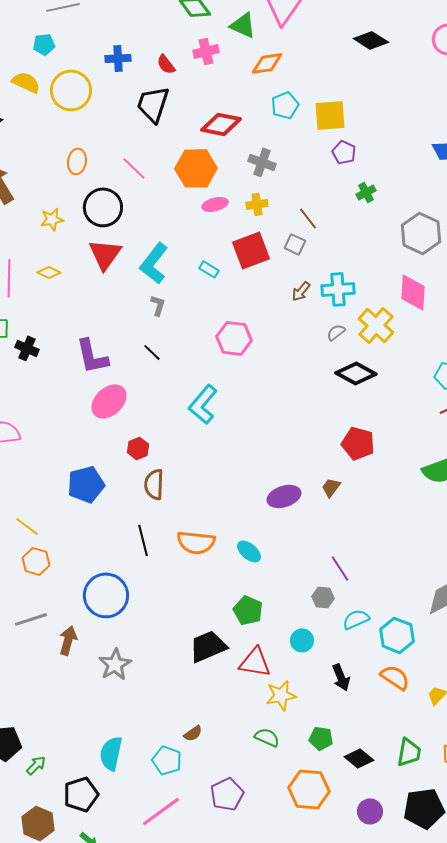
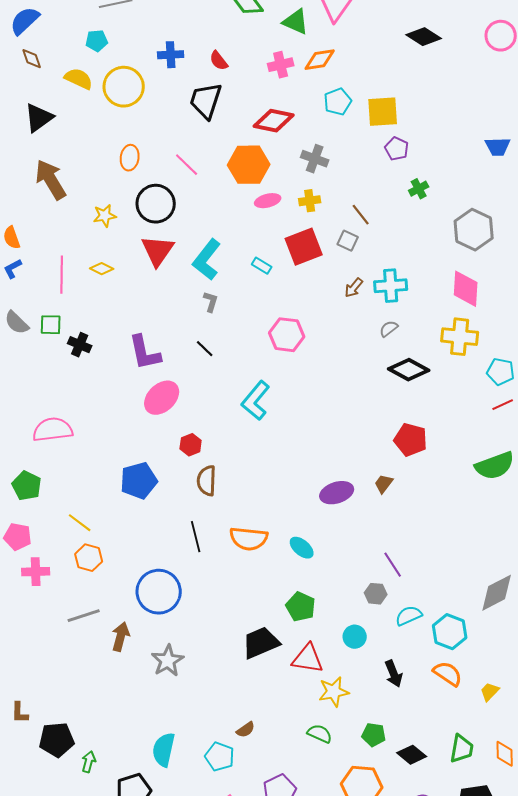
pink cross: (206, 51) -> (281, 65), moved
yellow cross: (376, 325) -> (460, 337), moved, turned -36
green arrow: (36, 765) -> (89, 762), turned -30

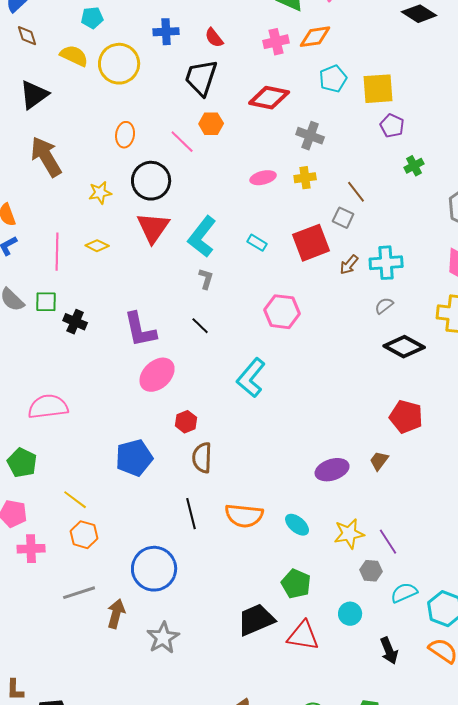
orange hexagon: (249, 165) -> (211, 124), moved, size x0.6
red square: (304, 247) -> (311, 243), moved
yellow star: (334, 692) -> (349, 534), moved

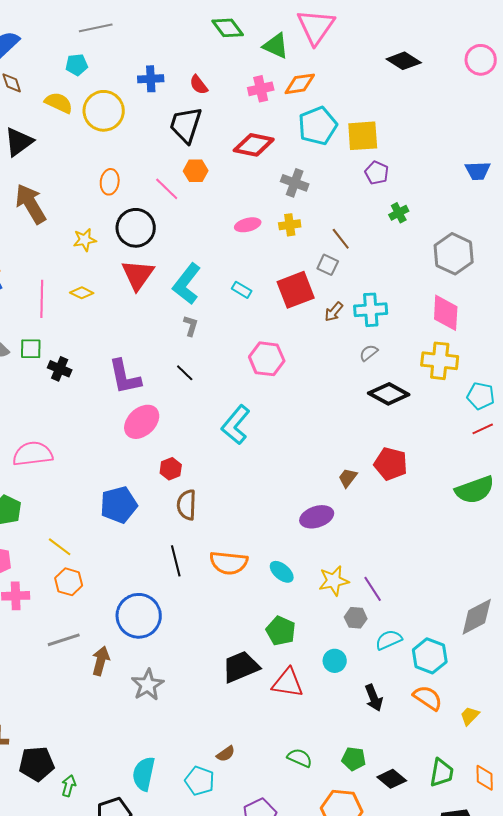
cyan pentagon: (333, 79) -> (318, 126), size x1.4
brown trapezoid: (379, 461) -> (348, 478), moved

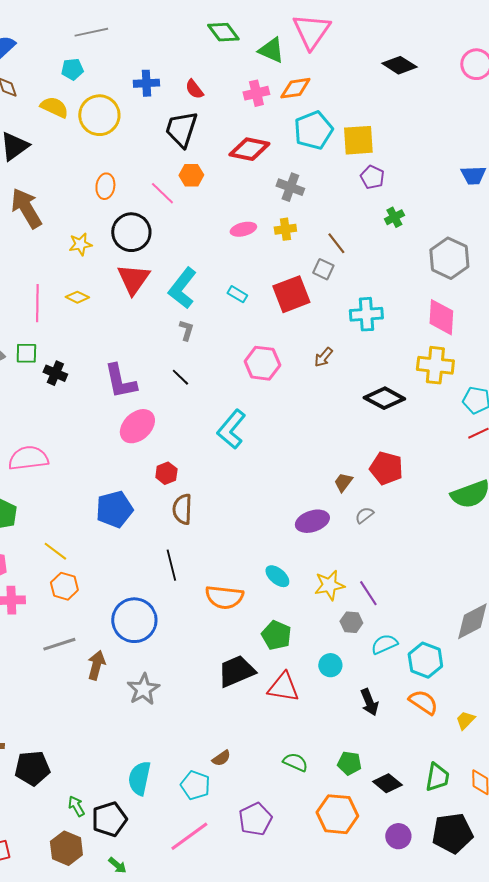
brown arrow: (334, 312) -> (323, 357), moved
gray semicircle: (369, 353) -> (364, 515), moved
orange semicircle: (229, 563) -> (224, 597), moved
green arrow: (69, 786) -> (76, 806), moved, turned -45

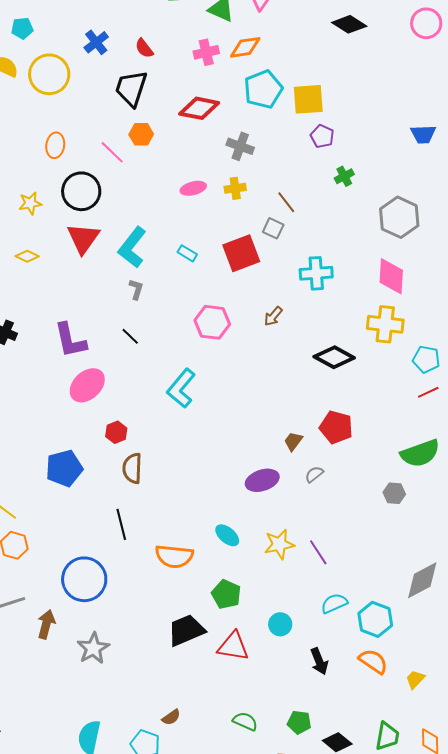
blue cross: (146, 83) -> (96, 42), turned -35
gray hexagon: (351, 622) -> (394, 493), moved

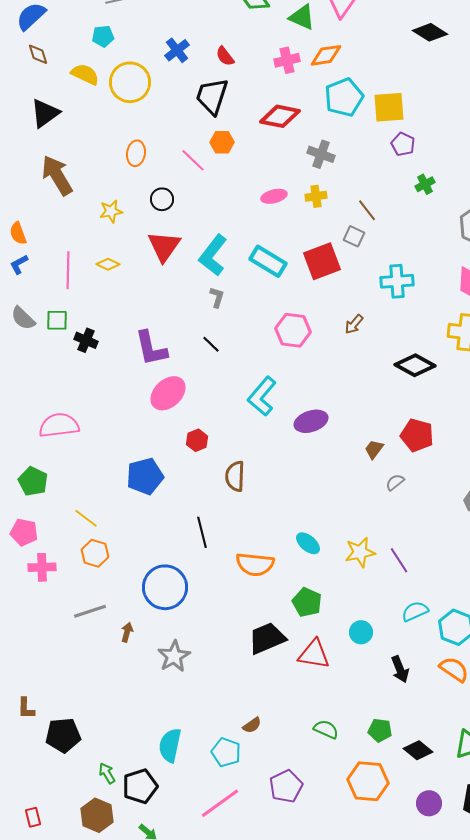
black circle: (81, 191) -> (162, 199), size x0.6
cyan rectangle: (187, 253) -> (268, 261), size x1.8
brown semicircle: (132, 468) -> (235, 476), moved
purple ellipse: (262, 480) -> (311, 421), moved
brown arrow: (46, 624) -> (127, 632), size x0.7

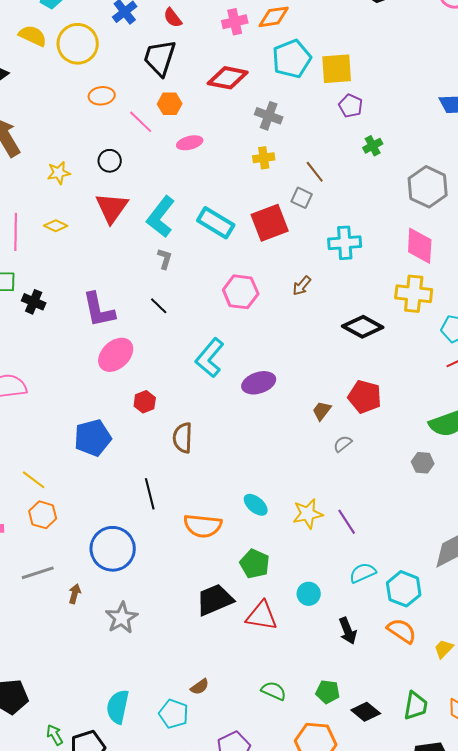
orange ellipse: (136, 153) -> (102, 96), moved, turned 75
pink ellipse: (274, 196) -> (190, 143), moved

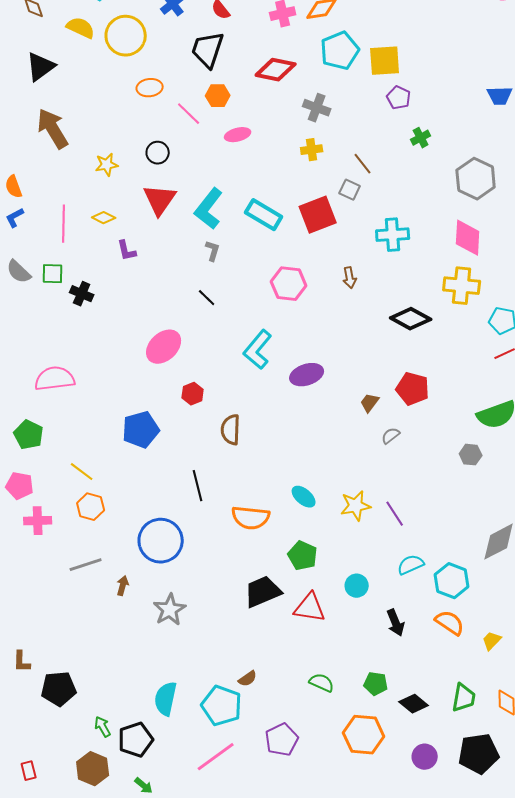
brown arrow: (302, 286) -> (350, 278), turned -50
purple L-shape: (99, 310) -> (127, 251), moved, size x0.6
cyan pentagon: (174, 714) -> (222, 706), size x1.4

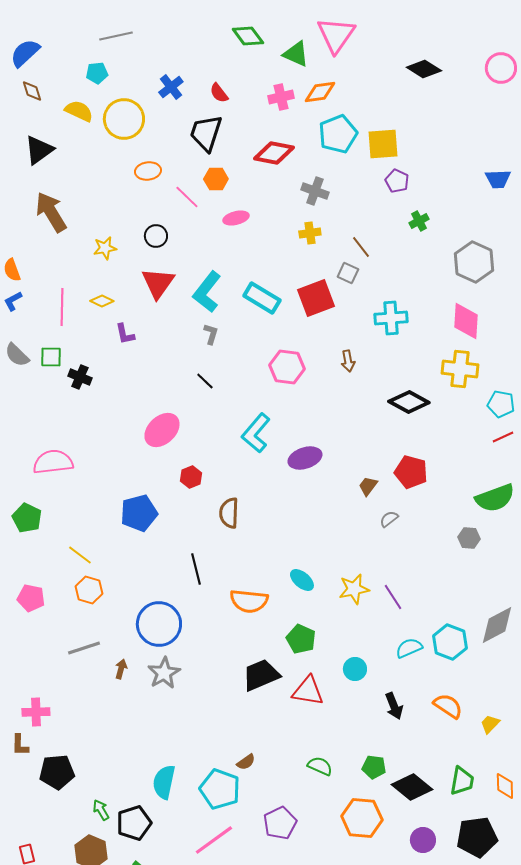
pink pentagon: (20, 486) -> (31, 598), moved
pink cross: (38, 521) -> (36, 712), moved
cyan hexagon: (452, 581) -> (450, 642), moved
gray star: (170, 610) -> (164, 673), moved
black diamond: (414, 704) -> (412, 787), size x1.4

